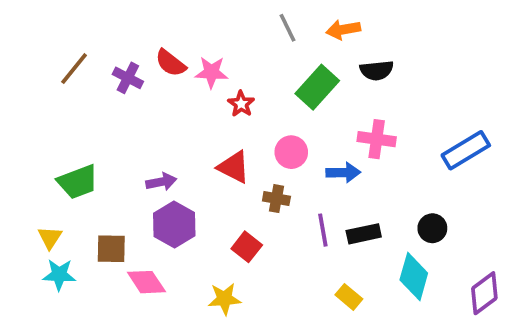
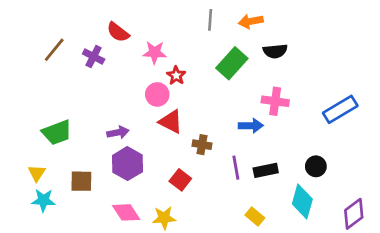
gray line: (288, 28) -> (210, 20), turned 30
red semicircle: (171, 63) -> (118, 32), moved
pink circle: (291, 152) -> (157, 94), moved
pink diamond: (146, 282) -> (126, 212), moved

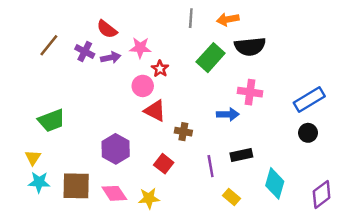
black semicircle: (275, 51) -> (250, 46), size x1.4
purple arrow: (118, 132) -> (111, 58), moved
black circle: (316, 166) -> (308, 133), moved
purple line: (236, 168) -> (211, 166), moved
brown square: (81, 181) -> (76, 186), moved, size x1.4

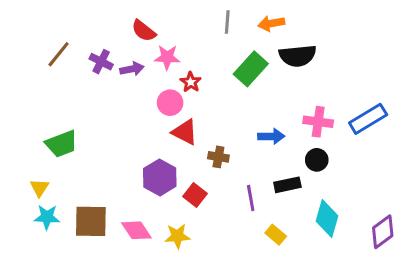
red semicircle: (107, 29) -> (144, 31), moved
pink cross: (250, 92) -> (318, 122), moved
black circle: (308, 133) -> (317, 160), moved
purple hexagon: (116, 149) -> (160, 177), moved

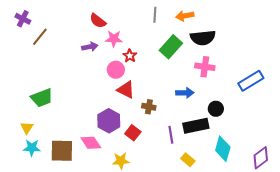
purple cross: (101, 62) -> (23, 19), moved
pink cross: (318, 122) -> (205, 67), moved
black rectangle: (287, 185) -> (196, 126), size x1.4
pink diamond: (136, 230) -> (91, 143), moved

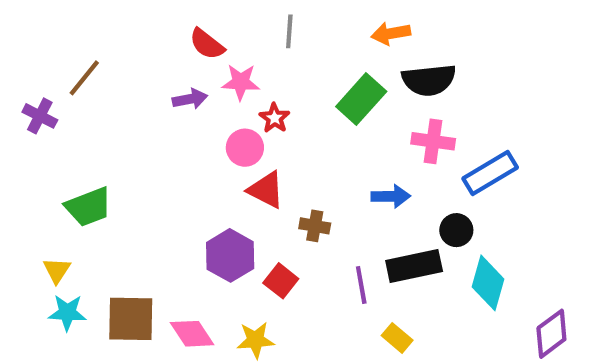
gray line: (155, 15) -> (289, 31), moved
purple cross: (23, 19) -> (40, 116), moved
blue rectangle: (251, 81) -> (490, 173), moved
pink diamond: (91, 143) -> (192, 334), moved
cyan diamond: (223, 149) -> (488, 283), moved

